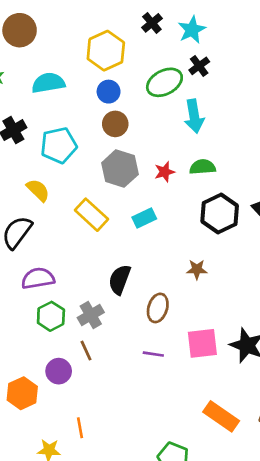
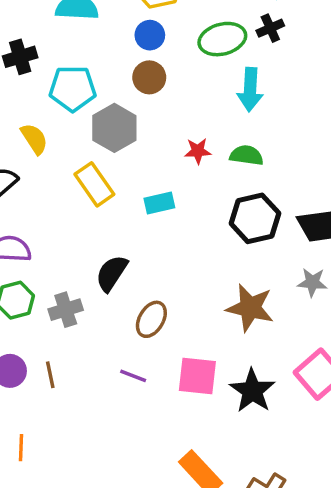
gray hexagon: (120, 169) -> (114, 128), moved
brown star: (197, 269) -> (250, 308), moved, size x1.8
brown line: (86, 351) -> (50, 375), moved

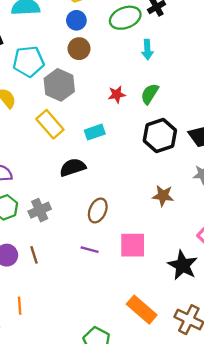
cyan arrow: (250, 90) -> (147, 50), size x0.7
green semicircle: (247, 155) -> (150, 94), turned -60
black semicircle: (112, 273) -> (73, 167), moved, turned 45
brown star: (250, 308) -> (163, 196), size x0.7
black star: (252, 391) -> (183, 265), moved

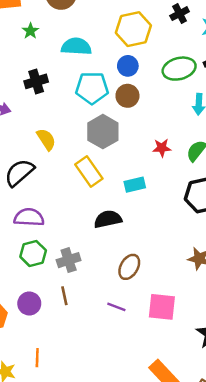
cyan pentagon: (28, 62) -> (92, 88), moved
brown line: (34, 255) -> (64, 296), moved

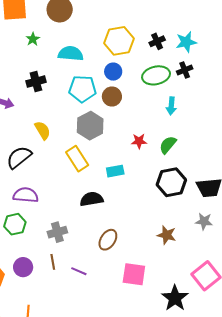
black cross: (180, 14) -> (157, 41), moved
green hexagon: (33, 253) -> (15, 224), moved
purple line: (116, 307) -> (79, 271), moved

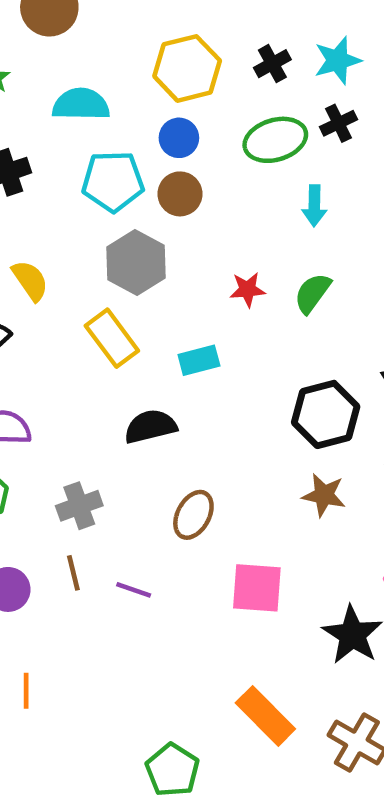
black hexagon: (171, 182) -> (326, 414), moved

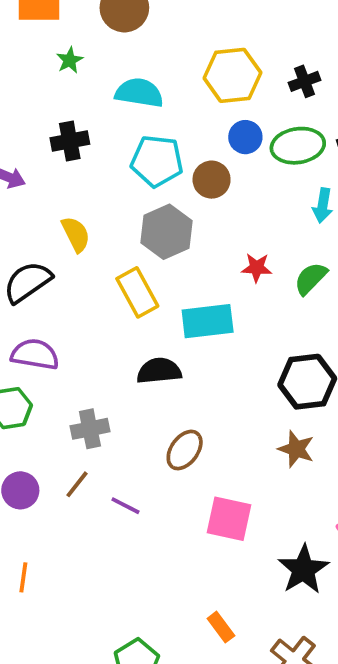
blue circle: (179, 138) -> (245, 137), moved
cyan rectangle: (199, 360) -> (208, 321), size x1.5
brown line: (73, 573) -> (77, 484), turned 44
orange rectangle: (265, 716) -> (221, 627), size x0.6

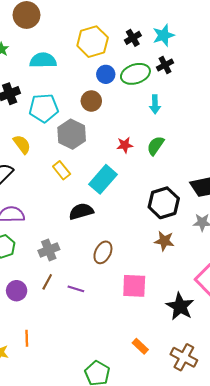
cyan pentagon: (157, 161) -> (44, 108), moved
yellow rectangle: (137, 292) -> (62, 170), size x0.7
cyan rectangle: (208, 321) -> (103, 179), turned -32

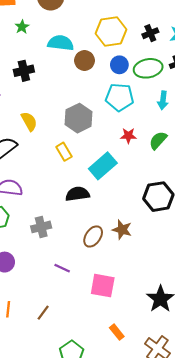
brown circle: (91, 101) -> (85, 61), moved
cyan pentagon: (44, 108) -> (120, 97), moved
brown star: (164, 241) -> (122, 230), moved
brown line: (47, 282) -> (43, 313), moved
pink square: (134, 286) -> (103, 286), moved

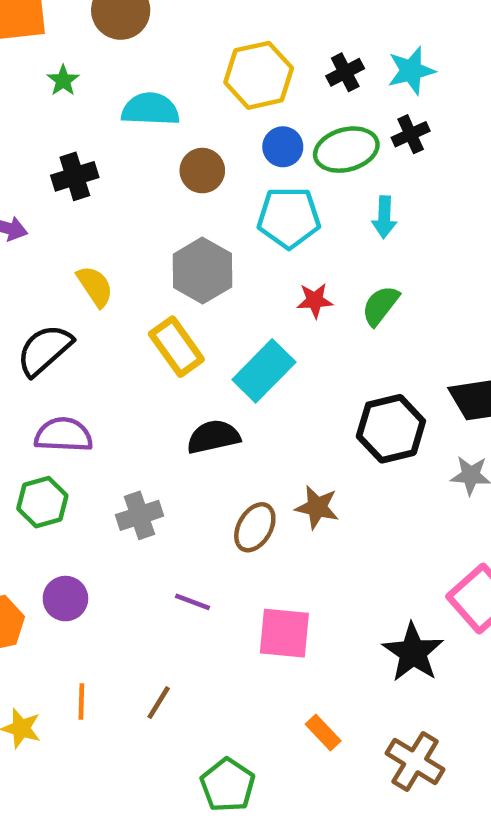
brown circle: (85, 61) -> (202, 171), moved
yellow rectangle: (64, 152) -> (176, 347), size x1.4

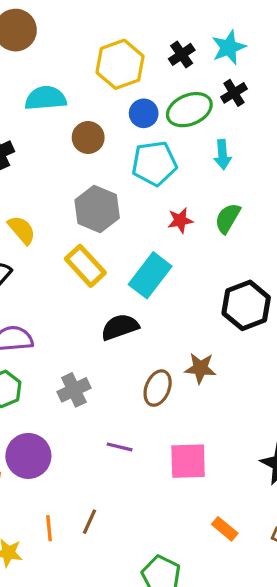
purple circle: (65, 599) -> (28, 456), size x1.4
brown line: (159, 703) -> (89, 522), moved

